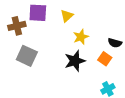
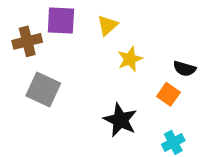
black star: (75, 61) -> (120, 120), moved, turned -30

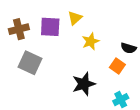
purple square: (61, 20) -> (50, 27), moved
black star: (120, 120) -> (84, 84), turned 30

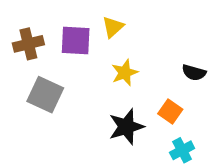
yellow star: (91, 41) -> (125, 73), moved
orange square: (117, 66) -> (170, 111), moved

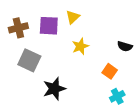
black star: (126, 127) -> (54, 89), moved

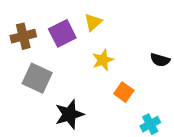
purple square: (49, 26) -> (62, 33), turned -30
orange square: (110, 71) -> (124, 92), moved

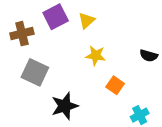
purple square: (62, 33) -> (56, 17), moved
yellow star: (103, 60) -> (96, 56), turned 30

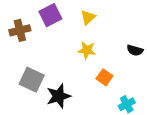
yellow triangle: (87, 21) -> (88, 17), moved
gray square: (35, 72) -> (32, 80), moved

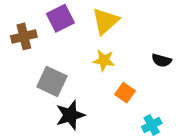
yellow triangle: (88, 17) -> (105, 21), size x1.5
gray square: (32, 80) -> (52, 81), moved

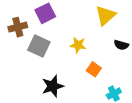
yellow triangle: (105, 21) -> (105, 15), moved
gray square: (52, 81) -> (39, 46), moved

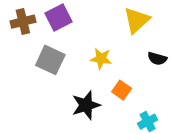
brown cross: (18, 27) -> (23, 22), moved
black star: (53, 86) -> (86, 105), moved

